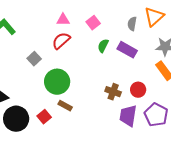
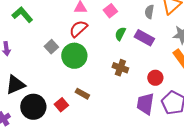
green circle: (57, 82) -> (74, 56), moved
brown cross: (113, 92) -> (120, 68), moved

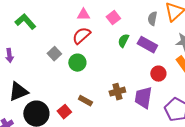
green circle: (74, 56) -> (77, 63), size x0.7
brown cross: (120, 68) -> (117, 92), moved, turned -35
red circle: (155, 78) -> (158, 74), moved
purple trapezoid: (145, 104) -> (143, 98), moved

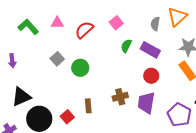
pink triangle: (83, 15) -> (57, 23), moved
red semicircle: (81, 36) -> (84, 30), moved
red circle: (158, 74) -> (151, 76), moved
brown rectangle: (85, 101) -> (88, 106), turned 56

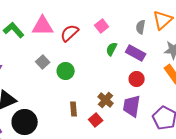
pink triangle: (57, 23) -> (43, 26), size x1.6
brown cross: (120, 97) -> (106, 100), turned -35
red square: (67, 117) -> (96, 120), moved

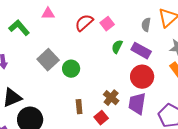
pink triangle: (43, 26) -> (48, 14), moved, size x0.6
red semicircle: (70, 33) -> (84, 23), moved
gray square: (43, 62) -> (48, 60), size x1.5
red circle: (137, 79) -> (142, 77), size x1.5

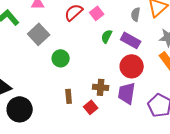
gray square: (48, 60) -> (39, 34), moved
brown cross: (111, 98) -> (101, 87), turned -35

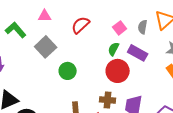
pink square: (97, 13) -> (120, 28), moved
red circle: (132, 66) -> (118, 71), moved

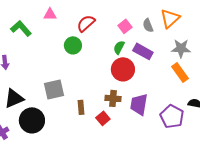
gray semicircle: (143, 27) -> (148, 25), turned -32
gray square: (46, 47) -> (54, 89), moved, turned 30
green circle: (68, 71) -> (73, 45), moved

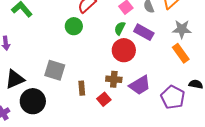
gray square: (54, 89) -> (55, 70), turned 30
purple trapezoid: (139, 104) -> (140, 85), turned -130

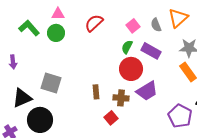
green circle: (74, 26) -> (56, 33), moved
gray square: (55, 70) -> (51, 83), moved
purple trapezoid: (140, 85) -> (147, 91), moved
brown rectangle: (82, 88) -> (96, 92), moved

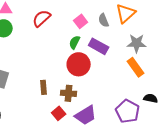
purple trapezoid: (147, 91) -> (86, 115), moved

